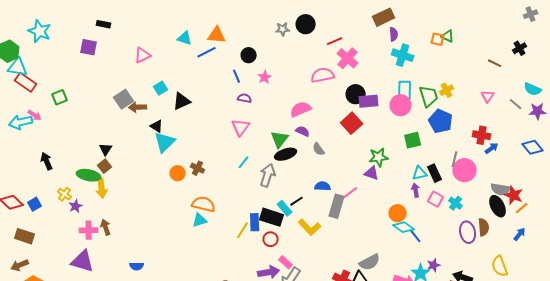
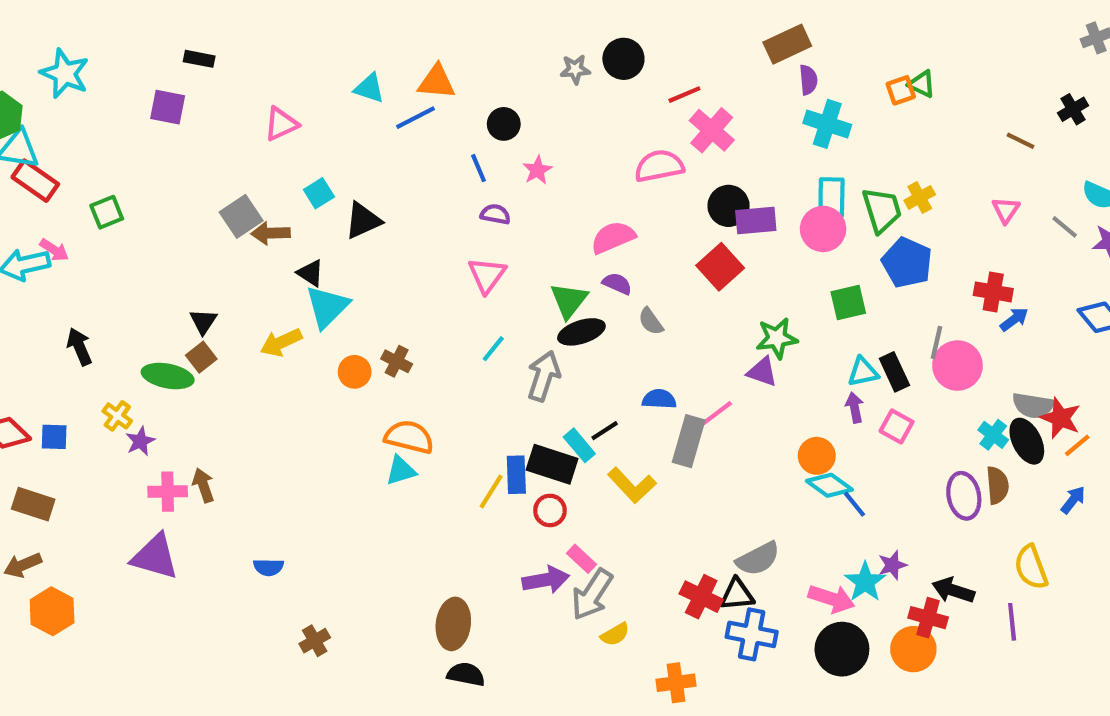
orange square: (438, 39) -> (901, 90), turned -32
yellow arrow: (102, 188) -> (281, 342), moved, turned 72
cyan cross: (456, 203) -> (993, 435), moved
blue square: (35, 204) -> (54, 437), turned 32

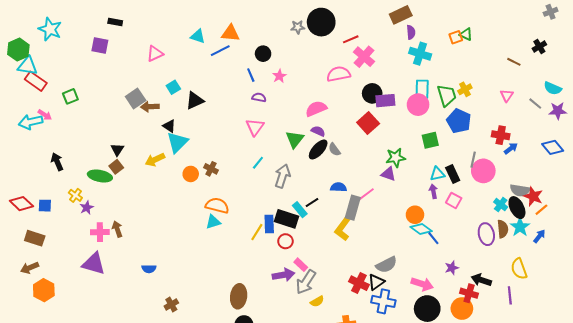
black circle: (623, 59) -> (321, 22), size x1.4
black ellipse: (581, 332) -> (318, 149), moved, turned -30
yellow L-shape: (632, 485) -> (343, 229), moved, turned 80
cyan star: (865, 582) -> (520, 227), moved
black triangle: (737, 594) -> (376, 282), turned -30

